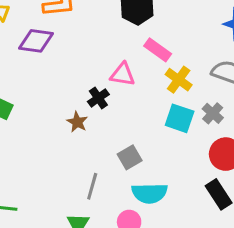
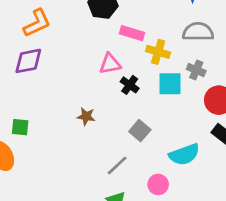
black cross: (98, 98) -> (130, 85), moved
gray line: (92, 186) -> (117, 165), turned 50
cyan semicircle: (150, 193) -> (184, 154), moved

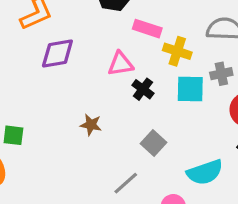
purple diamond: (28, 61) -> (57, 53), moved
gray cross: (196, 70) -> (221, 74), turned -36

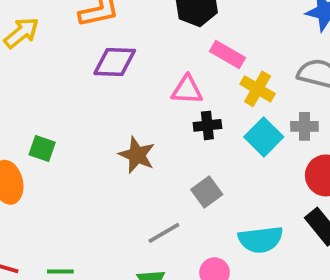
black cross: (143, 89) -> (207, 125), turned 35
cyan square: (190, 89) -> (264, 137), turned 32
brown star: (91, 125) -> (137, 155), size x1.4

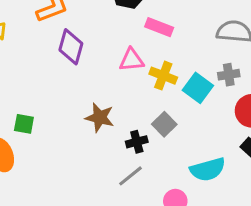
purple diamond: (115, 62) -> (71, 47), turned -68
yellow cross: (258, 89) -> (163, 76), moved
black cross: (207, 125) -> (137, 142), moved
gray square: (207, 192) -> (164, 124), moved

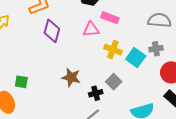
pink triangle: (131, 60) -> (91, 29), moved

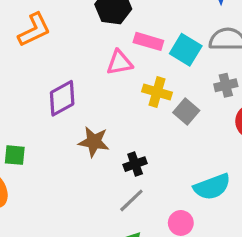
purple diamond: (52, 31) -> (62, 98), moved, turned 50
cyan square: (136, 58) -> (186, 50), moved
gray square: (114, 82) -> (186, 111), moved

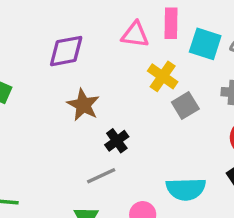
pink rectangle: (148, 41) -> (171, 23), turned 56
cyan square: (186, 50) -> (205, 44), turned -32
black cross: (135, 164) -> (117, 141), turned -35

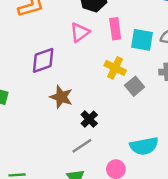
pink triangle: (135, 35) -> (80, 32), moved, turned -35

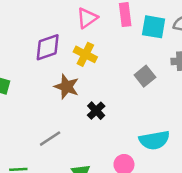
yellow cross: (115, 68) -> (85, 54), moved
gray line: (82, 146) -> (50, 139), moved

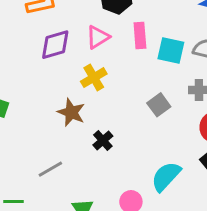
purple diamond: (48, 47) -> (55, 45), moved
yellow cross: (85, 54) -> (94, 78), turned 30
cyan semicircle: (154, 140) -> (166, 176), turned 140

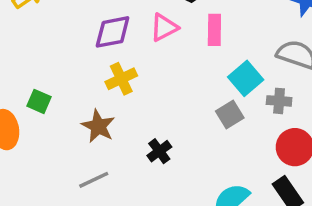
cyan square: (171, 50) -> (246, 78), moved, turned 32
yellow cross: (94, 78) -> (121, 79), moved
brown star: (71, 112) -> (98, 126), moved

